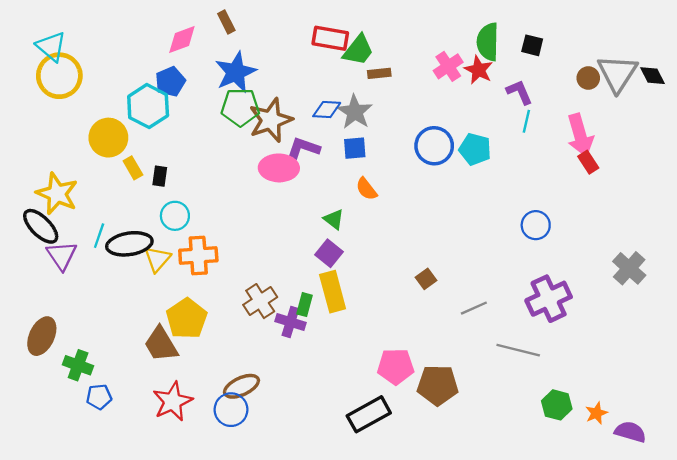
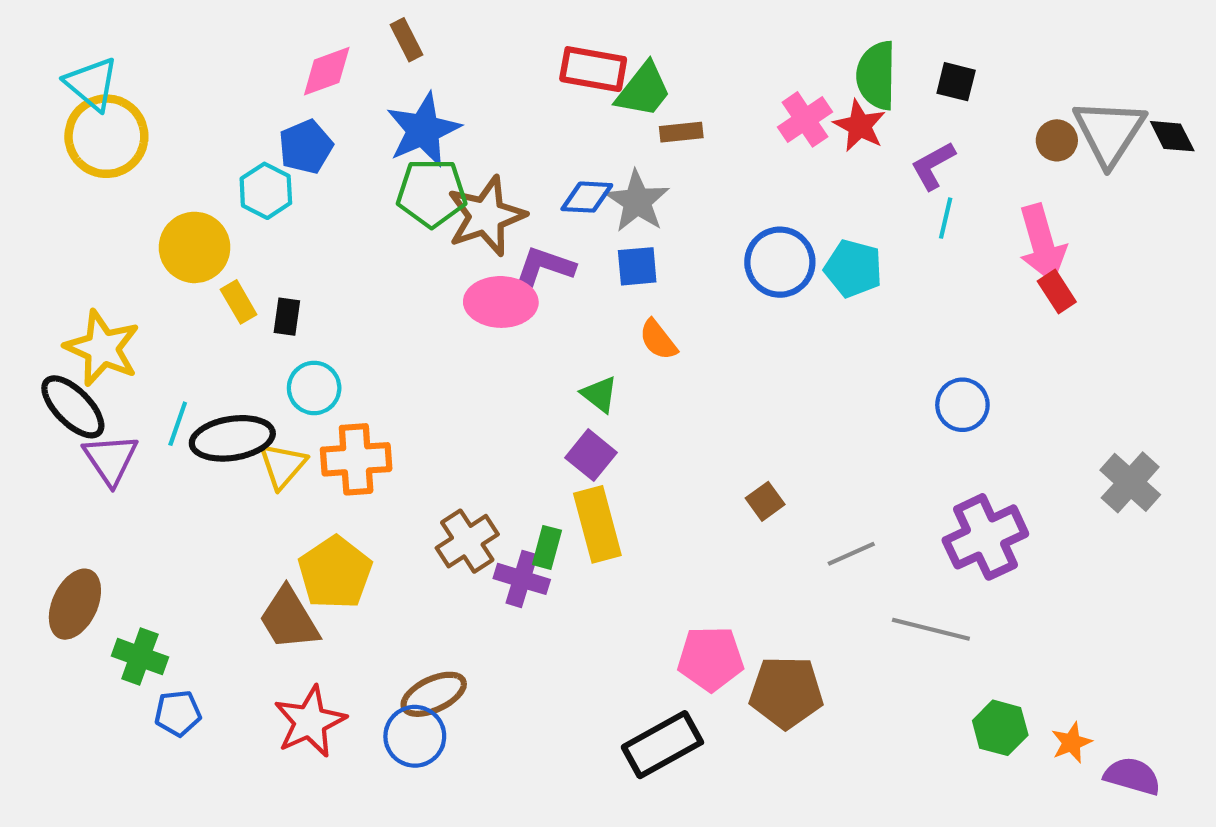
purple L-shape: (519, 92) -> (933, 166), turned -96
cyan hexagon: (148, 106) -> (266, 191), size x0.7

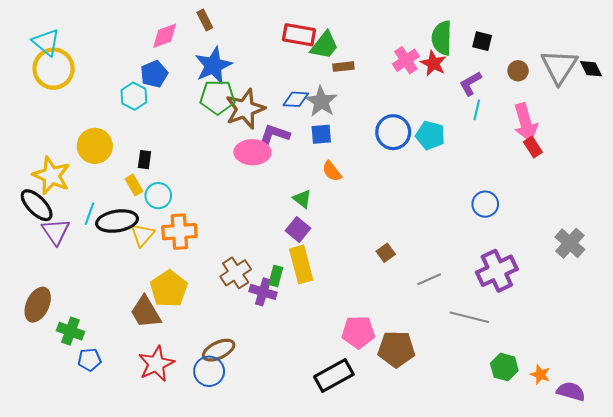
brown circle: (1057, 140) -> (518, 71), moved
yellow circle: (195, 247) -> (95, 146), moved
yellow rectangle: (239, 302) -> (134, 185), moved
orange star: (1071, 743) -> (540, 374), turned -30

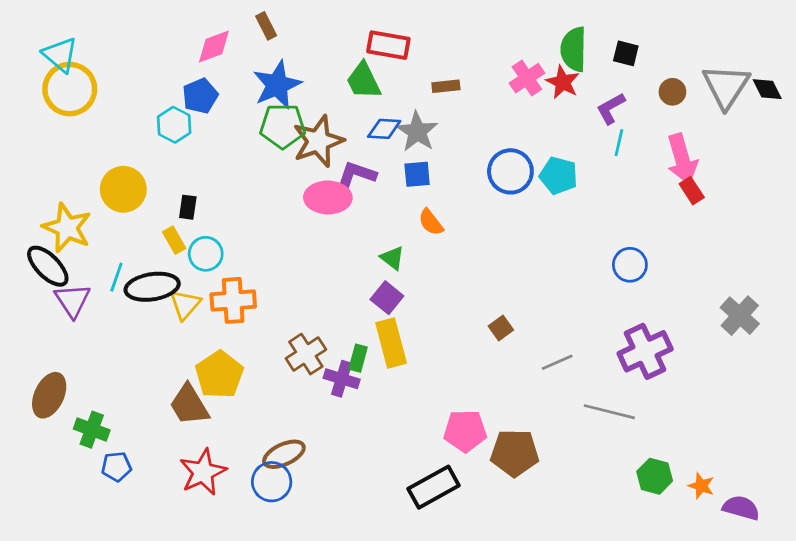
green trapezoid: (324, 45) -> (364, 81), moved, turned 116

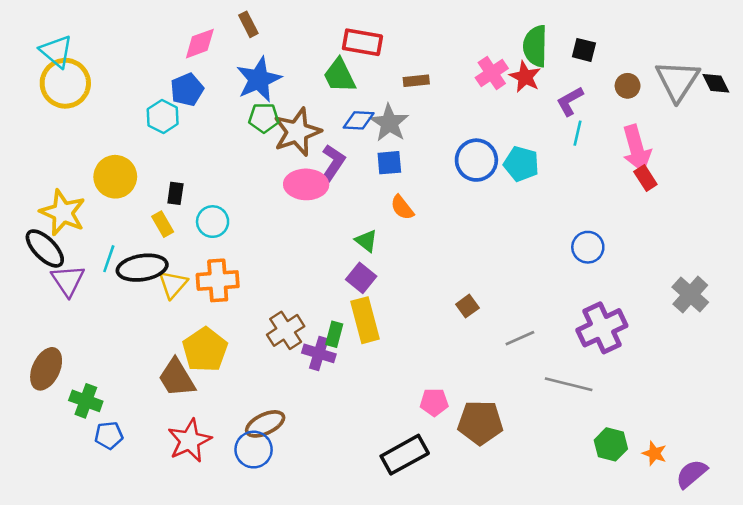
green pentagon: (283, 126) -> (264, 118), size x0.7
purple L-shape: (357, 174) -> (333, 163), turned 105
cyan circle: (206, 254) -> (213, 222), moved
pink pentagon: (465, 431) -> (434, 402), size x0.7
purple semicircle: (741, 508) -> (692, 474), turned -56

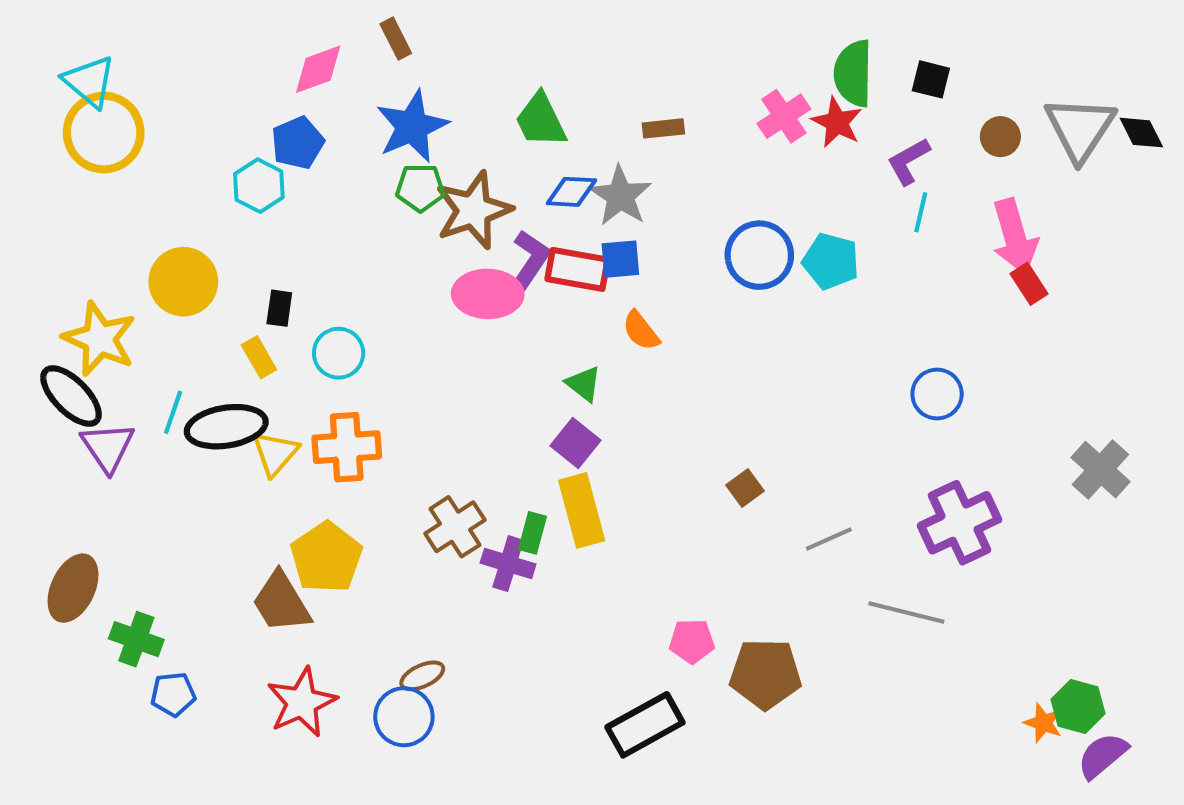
red rectangle: (362, 42) -> (578, 269), moved
brown ellipse: (265, 424) -> (422, 676), size x0.7
green hexagon: (611, 444) -> (1078, 707), moved

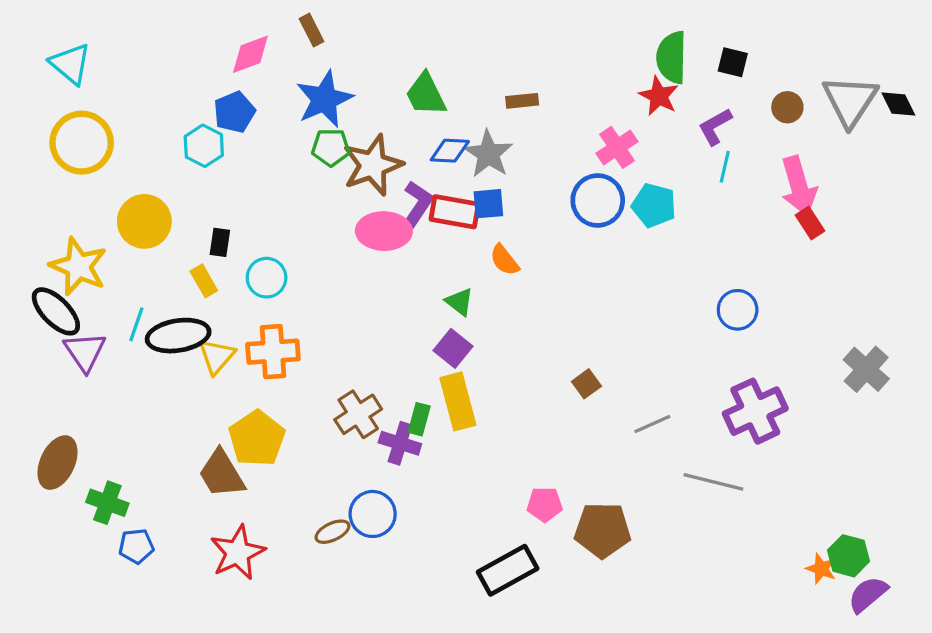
pink cross: (784, 116) -> (617, 147), moved
yellow circle: (104, 133) -> (82, 143), moved
blue circle: (404, 717) -> (373, 514), moved

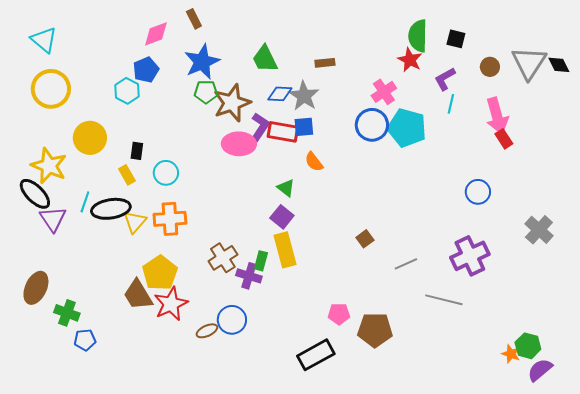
cyan pentagon: (654, 205) -> (407, 128), size x1.4
blue circle: (738, 310) -> (478, 192), moved
red star: (238, 553) -> (171, 304), moved

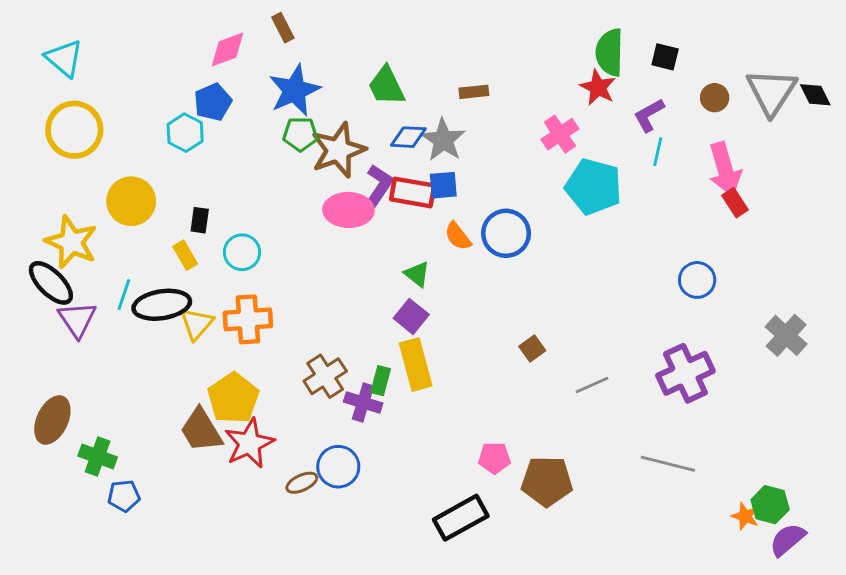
blue circle: (372, 125) -> (506, 233), moved
gray line: (444, 300) -> (668, 464), moved

